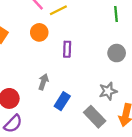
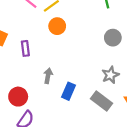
orange circle: (39, 32) -> (57, 26), moved
purple rectangle: (67, 49) -> (25, 48), moved

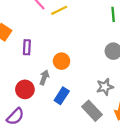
orange circle: (57, 26) -> (62, 61), moved
red circle: (18, 97) -> (25, 89), moved

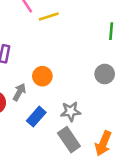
gray star: (105, 87) -> (71, 111), moved

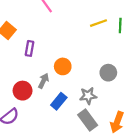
yellow line: (49, 16) -> (98, 23), moved
gray circle: (105, 74) -> (108, 73), moved

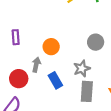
blue rectangle: (59, 101) -> (55, 80), turned -56
gray rectangle: (88, 120) -> (87, 91), turned 54

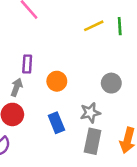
purple rectangle: (16, 37) -> (27, 64), moved
gray arrow: (36, 65) -> (17, 87), moved

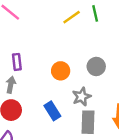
orange circle: (57, 81) -> (61, 71), moved

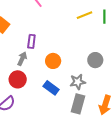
orange circle: (61, 71) -> (53, 61), moved
blue rectangle: (52, 111) -> (51, 88), turned -35

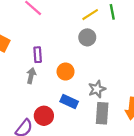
gray circle: (95, 60) -> (87, 37), moved
red circle: (18, 79) -> (44, 116), moved

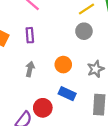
purple rectangle: (38, 55) -> (30, 35), moved
gray star: (97, 89) -> (96, 69), moved

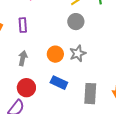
gray star: (96, 69) -> (78, 53), moved
red circle: (43, 108) -> (26, 88), moved

